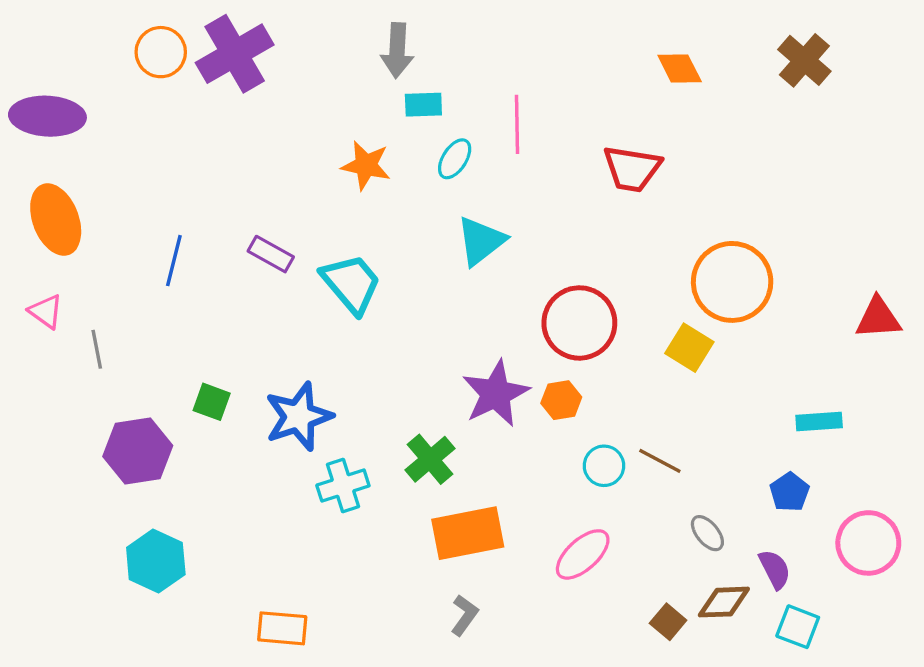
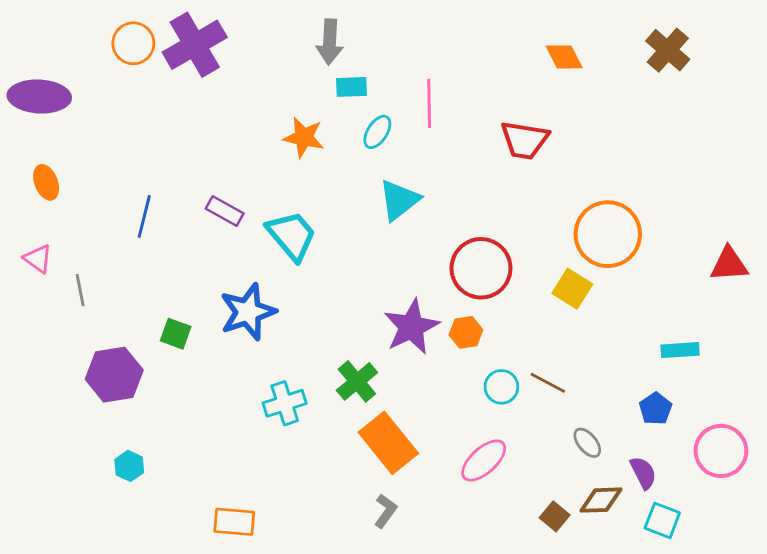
orange ellipse: (56, 220) -> (46, 182), size x0.6
blue star: (299, 417) -> (248, 312), moved
orange rectangle: (468, 533) -> (388, 443), turned 62
cyan hexagon: (156, 561) -> (129, 466), size x0.6

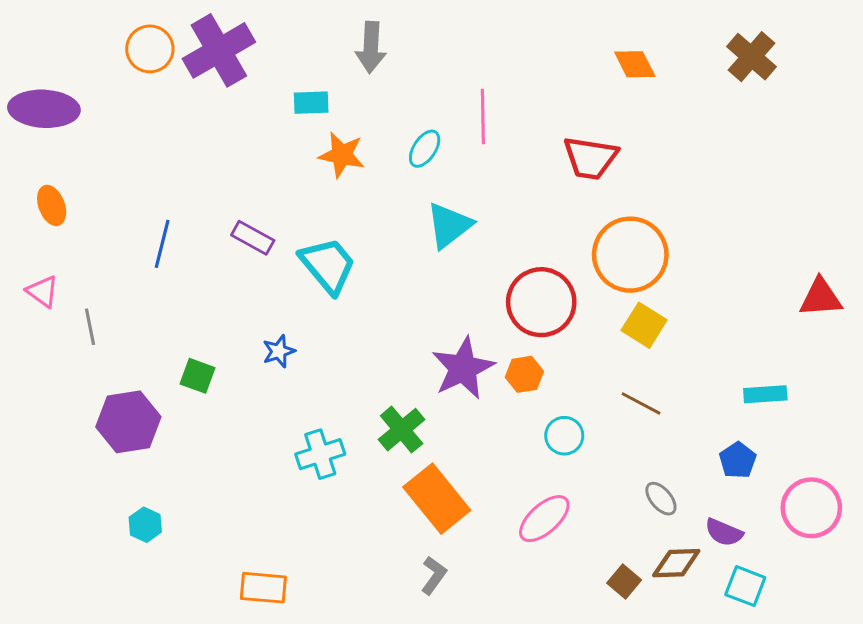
cyan rectangle: (351, 87) -> (311, 103), moved
orange circle: (608, 234) -> (630, 255), moved
blue star: (248, 312) -> (279, 351), size x0.5
brown line: (548, 383) -> (641, 403), moved
purple semicircle: (643, 473) -> (724, 532), turned 140

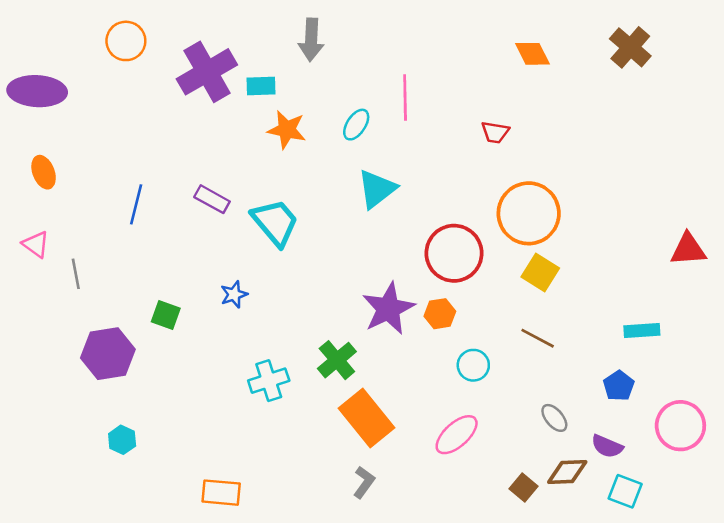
purple cross: (219, 50) -> (207, 72), moved
red trapezoid: (590, 158) -> (495, 132), size x0.6

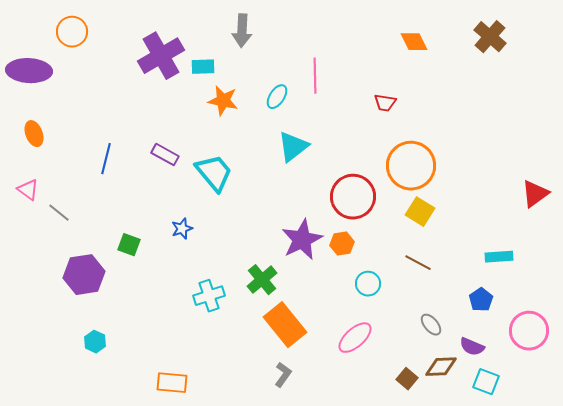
orange circle: (126, 41) -> (72, 32), moved
red triangle: (688, 249) -> (535, 194), turned -32
gray line: (76, 274) -> (59, 213), turned -40

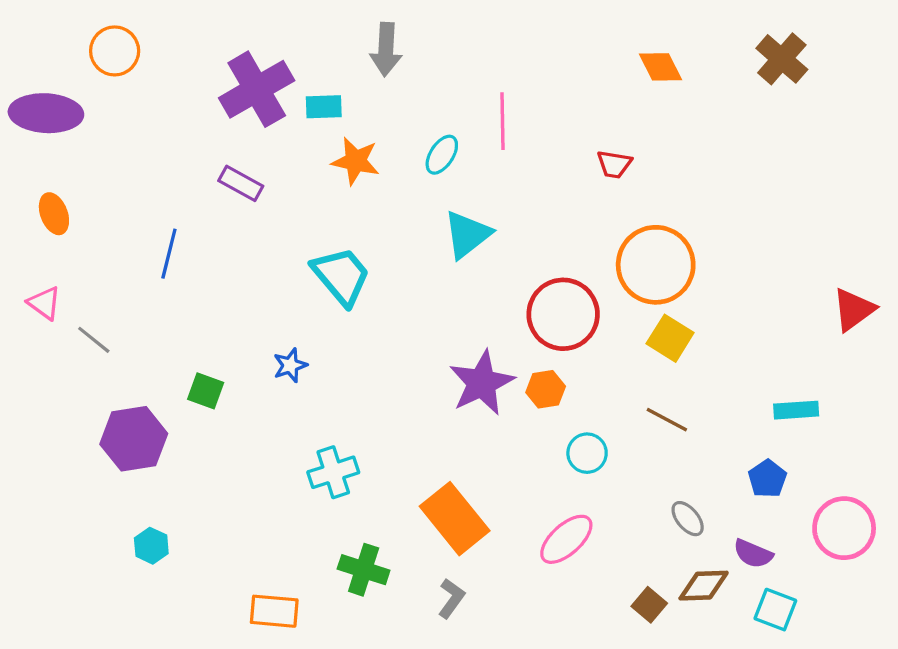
purple rectangle: (165, 155) -> (241, 183), moved
green cross: (262, 280) -> (364, 570), moved, turned -32

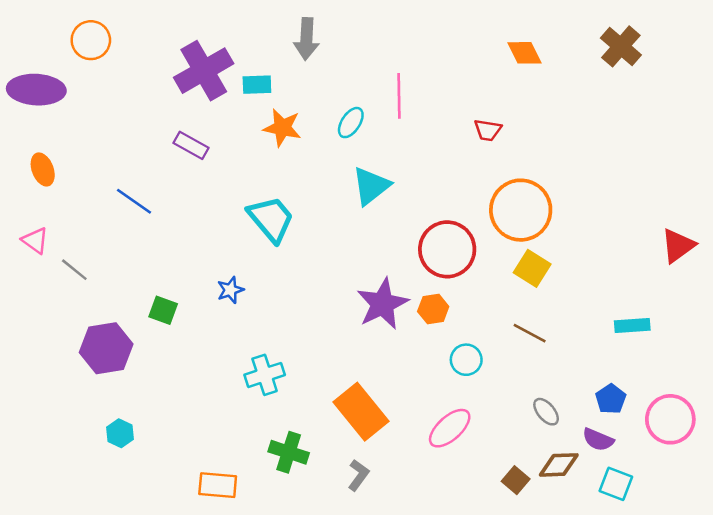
blue line: (169, 254) -> (134, 201), turned -69
blue pentagon: (767, 479) -> (611, 399), moved

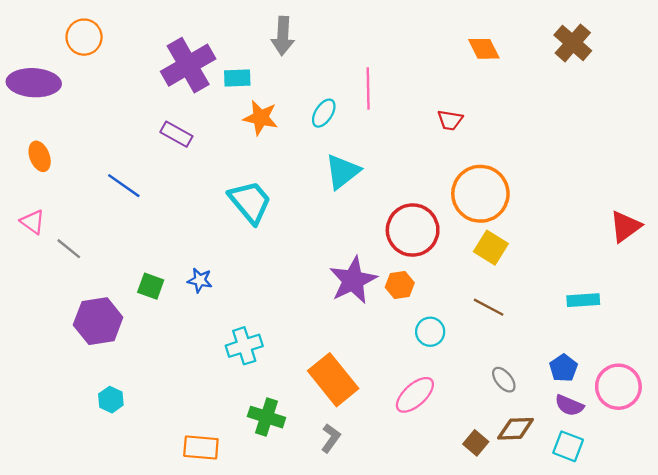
blue star: (230, 290) -> (200, 280), moved, turned 30
purple semicircle: (598, 440) -> (569, 405), moved

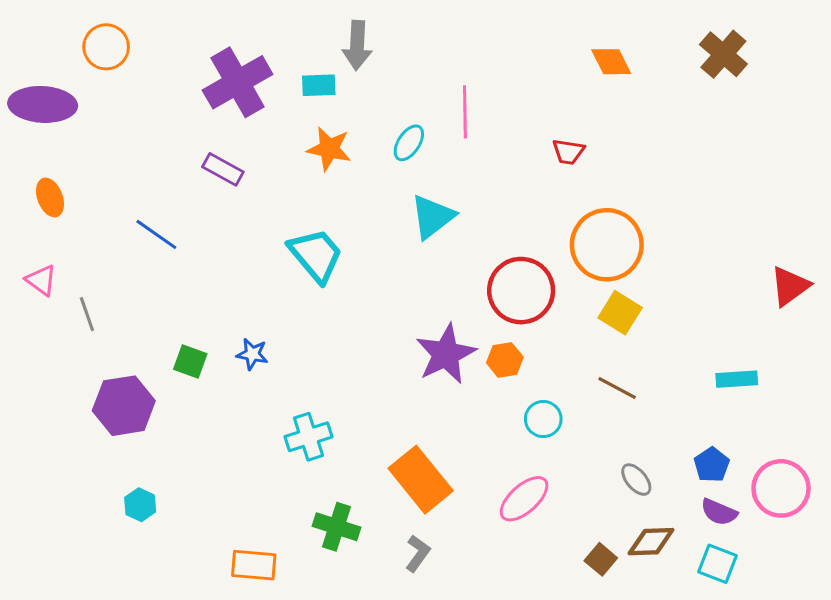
cyan rectangle: (237, 78) -> (319, 85), moved
gray line: (69, 249) -> (87, 314), turned 32

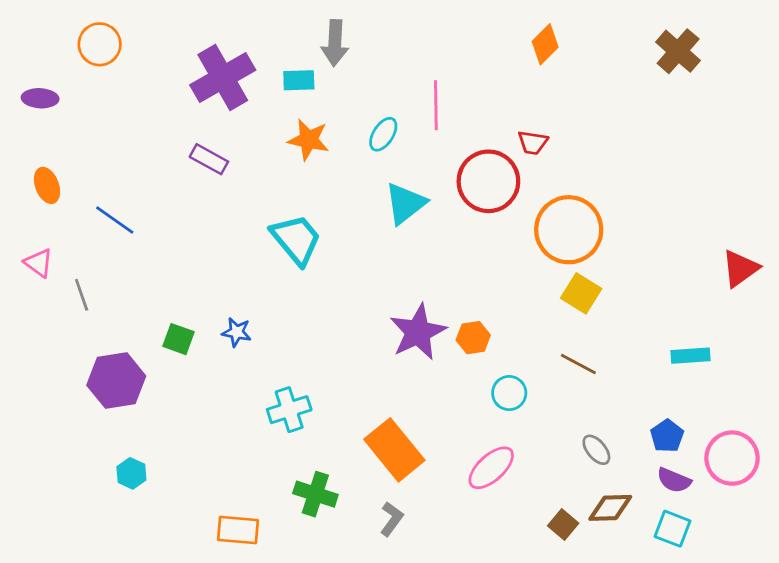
orange diamond: (611, 62) -> (545, 44), moved, turned 72
purple ellipse: (43, 104) -> (40, 98), size x0.6
blue line: (156, 234) -> (115, 220), moved
red circle: (521, 291) -> (488, 181), moved

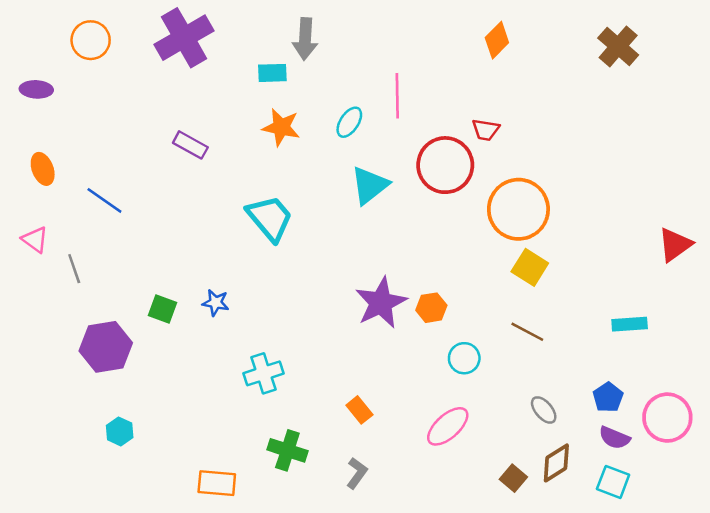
purple cross: (223, 77) -> (184, 38), moved
orange rectangle: (394, 450) -> (359, 410), size x0.5
brown diamond: (610, 508) -> (556, 463), turned -30

